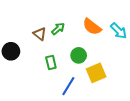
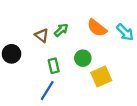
blue line: (68, 86) -> (47, 91), moved

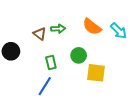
green arrow: (61, 30) -> (58, 29), turned 40
yellow square: (101, 77) -> (96, 73), turned 30

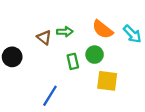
green circle: (79, 55) -> (95, 55), moved
green rectangle: (51, 63) -> (73, 61), moved

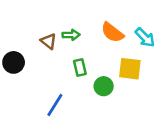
green circle: (95, 55) -> (104, 86), moved
yellow square: (107, 81) -> (130, 69), moved

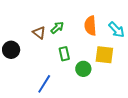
orange semicircle: (112, 32) -> (90, 26), turned 48
green arrow: (71, 35) -> (57, 28), turned -40

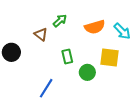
orange semicircle: (90, 26) -> (95, 27), turned -102
green arrow: (57, 28) -> (60, 21), moved

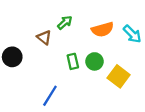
yellow square: (109, 58) -> (119, 76), moved, turned 30
green circle: (87, 72) -> (95, 61), moved

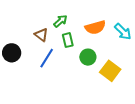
green rectangle: (73, 61) -> (68, 40), moved
blue line: (50, 96) -> (47, 58), moved

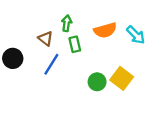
green arrow: (60, 21) -> (67, 23), turned -40
green circle: (88, 57) -> (97, 82), moved

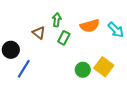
green rectangle: (75, 44) -> (64, 38), turned 40
blue line: (51, 64) -> (24, 69), moved

